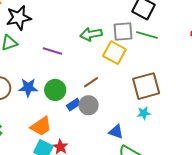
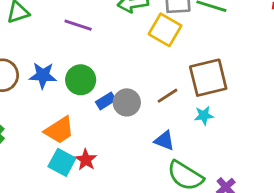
brown line: (91, 82) -> (167, 96), moved

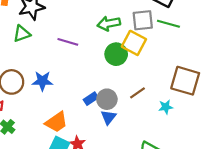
brown square: (208, 78) -> (185, 81), moved, turned 32
green circle: (81, 80) -> (116, 54), moved
blue triangle: (164, 141) -> (109, 117), moved, turned 49

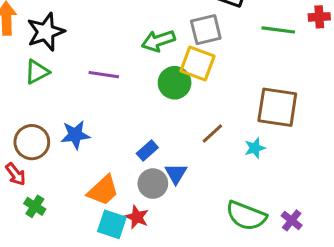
green line: (168, 24) -> (278, 30), moved
gray circle: (107, 99) -> (153, 184), moved

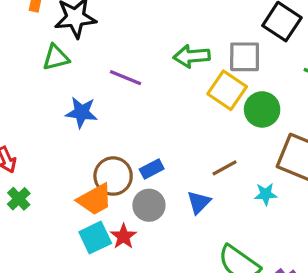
green circle: (175, 83) -> (262, 109), moved
blue star: (75, 135) -> (81, 112), moved
brown circle: (32, 142) -> (113, 176), moved
blue triangle: (176, 174) -> (199, 202), moved
cyan square: (112, 224) -> (95, 238), turned 32

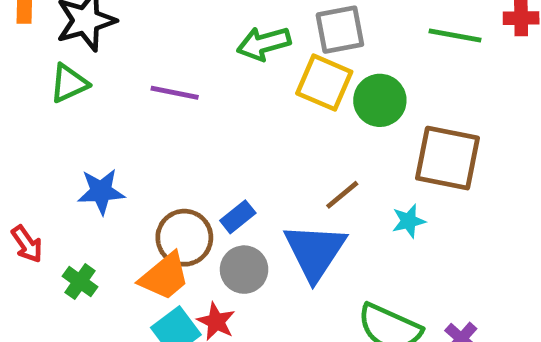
blue star: (81, 112) -> (101, 191), moved
green cross: (19, 199) -> (80, 282), moved
blue triangle: (199, 202) -> (315, 252), size x1.8

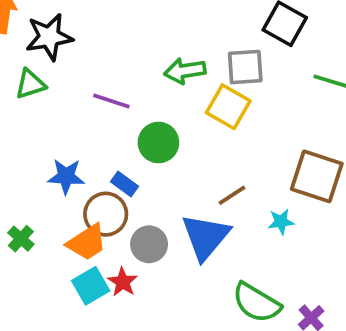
green circle: (380, 100) -> (158, 142), moved
blue star: (101, 191) -> (66, 176), moved
blue rectangle: (238, 217) -> (125, 184), moved, turned 68

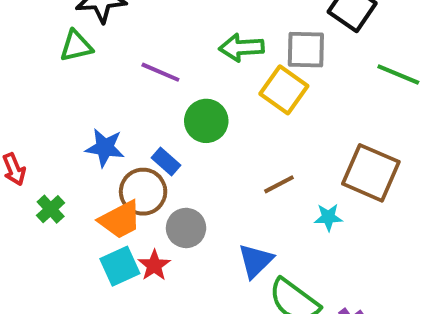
blue triangle: (206, 237) -> (256, 261), moved, size x0.7

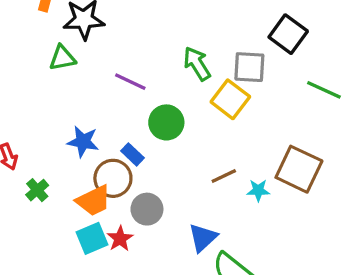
green arrow: (241, 48) -> (197, 64), turned 60
cyan star: (328, 217) -> (258, 190), moved

